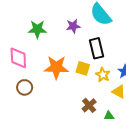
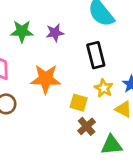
purple star: (73, 26) -> (55, 33), moved
yellow square: (83, 68) -> (79, 103), moved

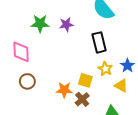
orange star: (46, 79) -> (64, 90), moved, size x0.7
brown cross: (87, 126) -> (82, 99), moved

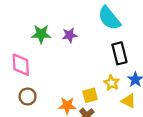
black rectangle: (99, 42) -> (119, 53), moved
yellow square: (85, 80) -> (90, 95), turned -32

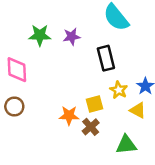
black rectangle: (119, 53) -> (106, 58), moved
brown circle: (28, 96) -> (14, 107), moved

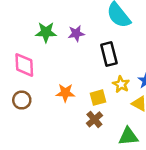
orange star: (69, 115) -> (65, 93), moved

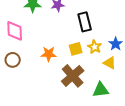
yellow square: (98, 98) -> (76, 49), moved
brown cross: (94, 119) -> (73, 76), size x1.6

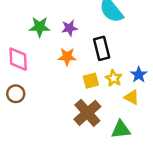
orange star: (49, 54) -> (67, 57), moved

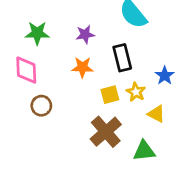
green star: (40, 27) -> (37, 33), moved
blue star: (139, 75) -> (165, 76), moved
brown circle: (16, 94) -> (41, 106), moved

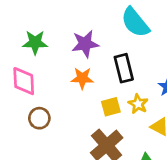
purple star: (85, 34) -> (85, 44), size x1.4

